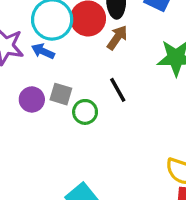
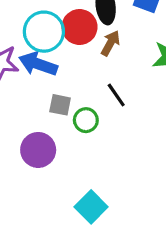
blue arrow: (43, 51) -> (38, 64), size x1.6
purple circle: (32, 99) -> (38, 150), moved, size x1.4

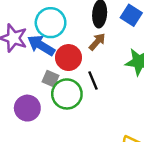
red circle: (80, 27) -> (68, 58), moved
green circle: (86, 120) -> (67, 94), size x1.6

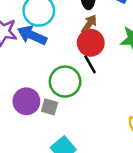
red circle: (68, 58) -> (91, 43), moved
gray square: (51, 79) -> (50, 107), moved

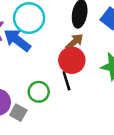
green circle: (65, 82) -> (39, 92), size x0.7

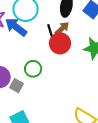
black line: (66, 81) -> (51, 32), moved

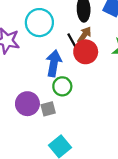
blue arrow: (16, 27) -> (54, 63), moved, turned 75
gray square: (17, 86) -> (48, 109), turned -32

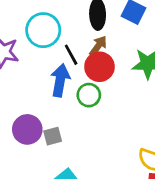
black line: (72, 42) -> (71, 55), moved
green circle: (62, 86) -> (89, 95), moved

